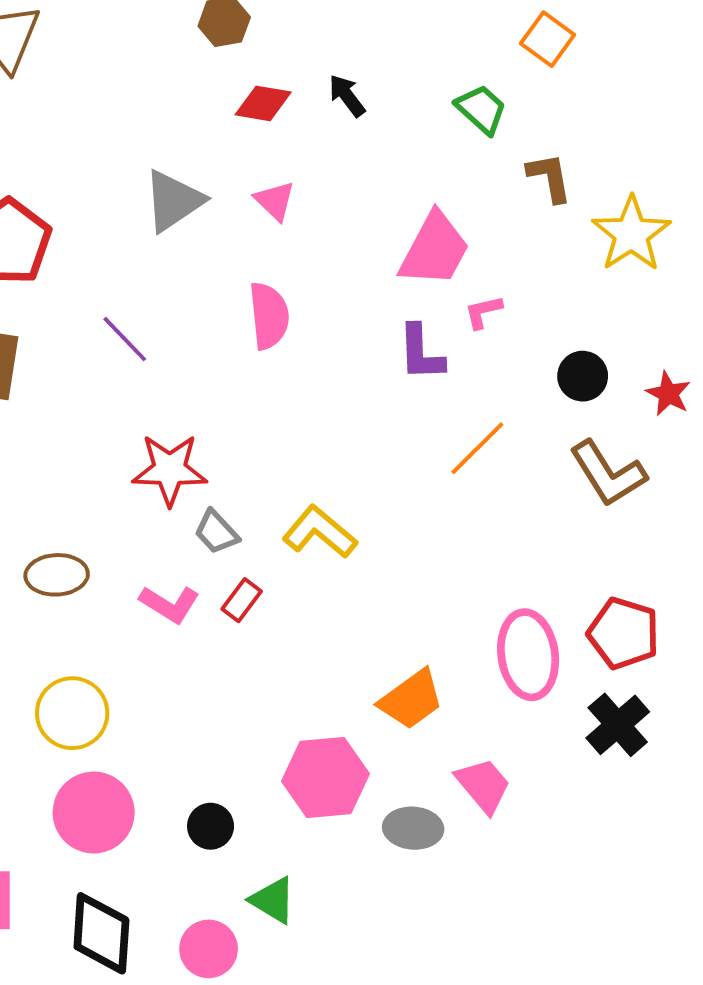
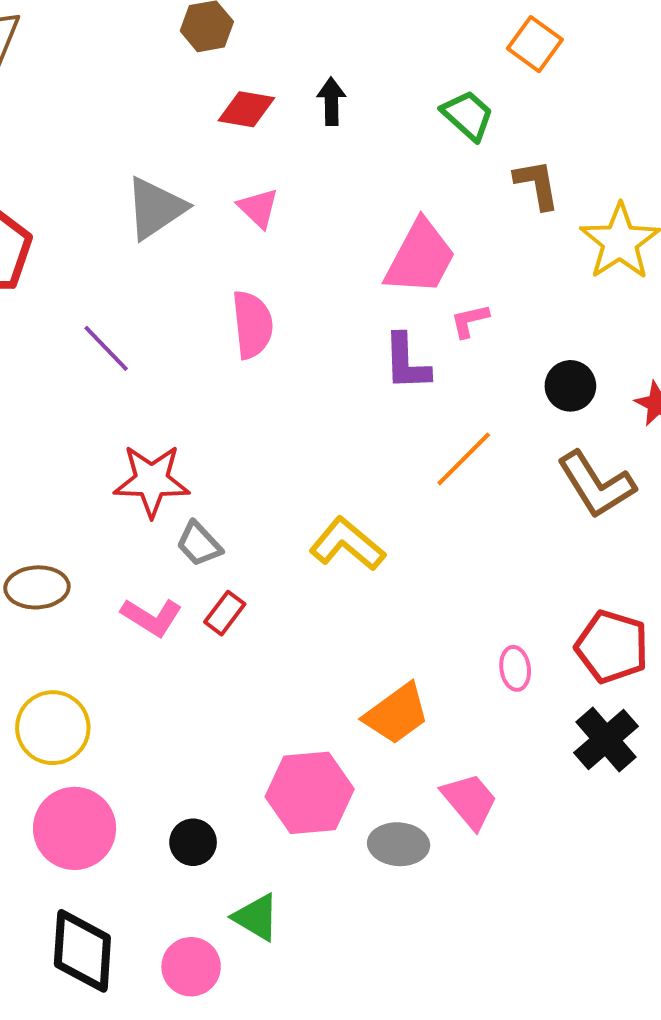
black arrow: (347, 96) -> (331, 101), turned 36
yellow L-shape: (320, 532) -> (347, 544), moved
pink ellipse: (528, 655) -> (515, 668), size x0.5

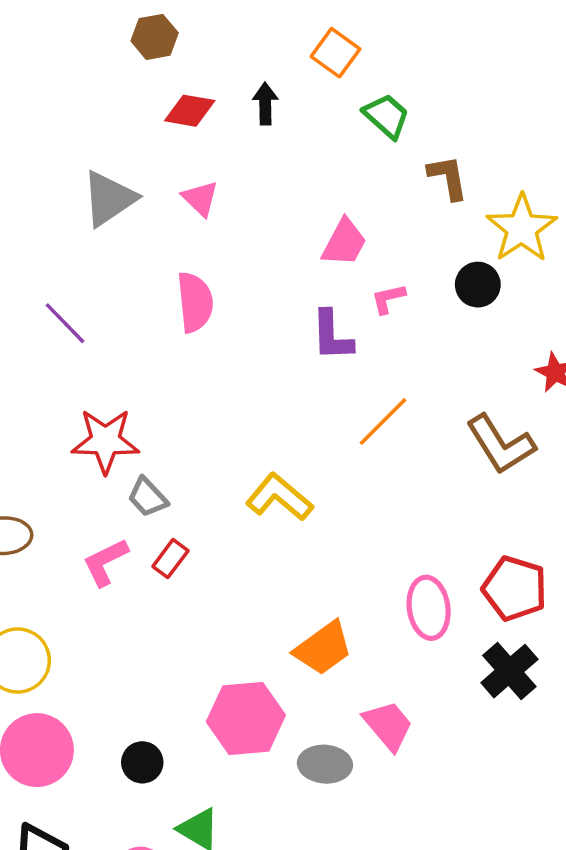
orange square: (535, 44) -> (336, 53), moved
pink trapezoid: (420, 257) -> (344, 242), size x0.7
black circle: (570, 386) -> (478, 285), moved
pink L-shape: (152, 617) -> (105, 562), turned 122
pink ellipse: (515, 668) -> (429, 608), size x1.6

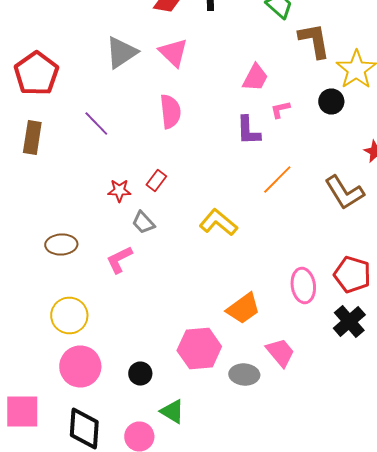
brown L-shape: (448, 177) -> (314, 40), size x1.4
pink triangle: (200, 199) -> (173, 52), size x1.4
red star: (105, 441) -> (119, 190), size x0.6
red rectangle: (170, 559) -> (156, 180), moved

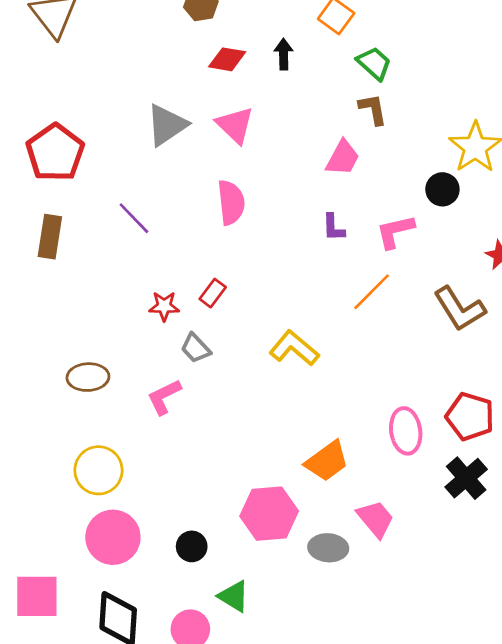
brown L-shape: (314, 40) -> (373, 109), moved, size x0.7
pink L-shape: (280, 110) -> (395, 231), moved, size x1.5
purple L-shape: (248, 130) -> (333, 227), size x0.7

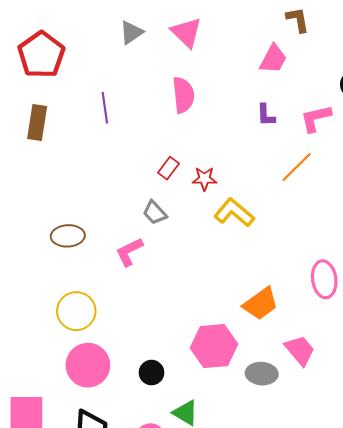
gray triangle: (167, 125) -> (131, 32), size x0.7
purple line: (134, 218) -> (105, 108), turned 36
red star: (164, 306) -> (204, 179), moved

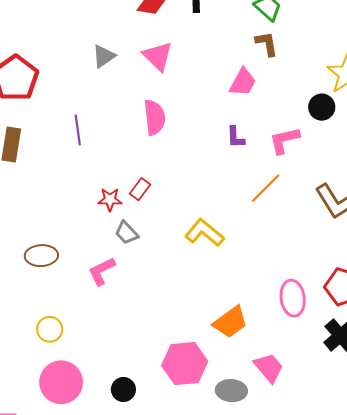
red star: (204, 179) -> (110, 200), moved
yellow circle: (76, 311) -> (50, 329), size x0.7

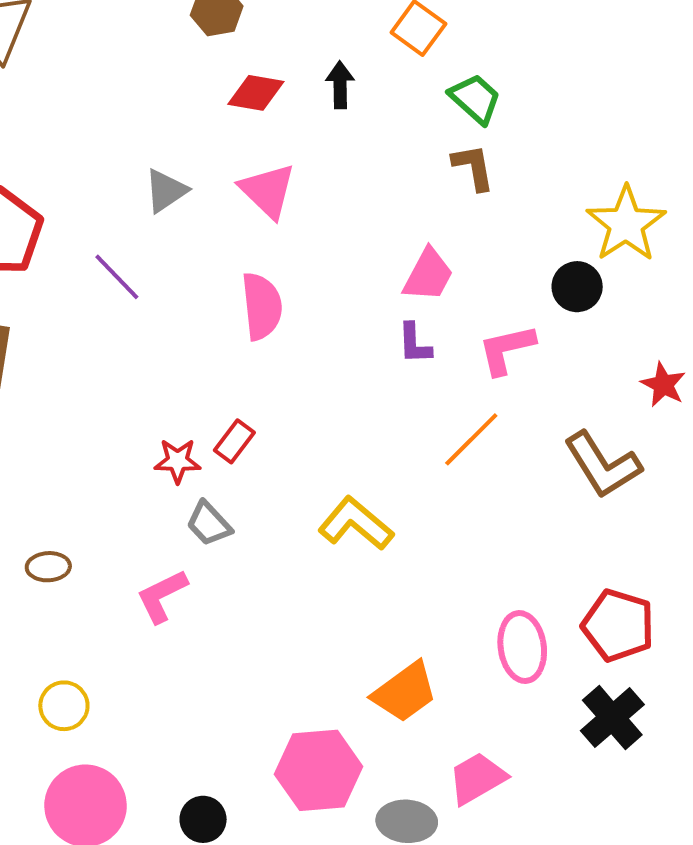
pink trapezoid: (243, 82) -> (428, 275), moved
purple line: (78, 130) -> (117, 277), moved, turned -36
brown ellipse: (41, 256) -> (48, 567), size x0.7
pink trapezoid: (269, 368) -> (477, 778), turned -80

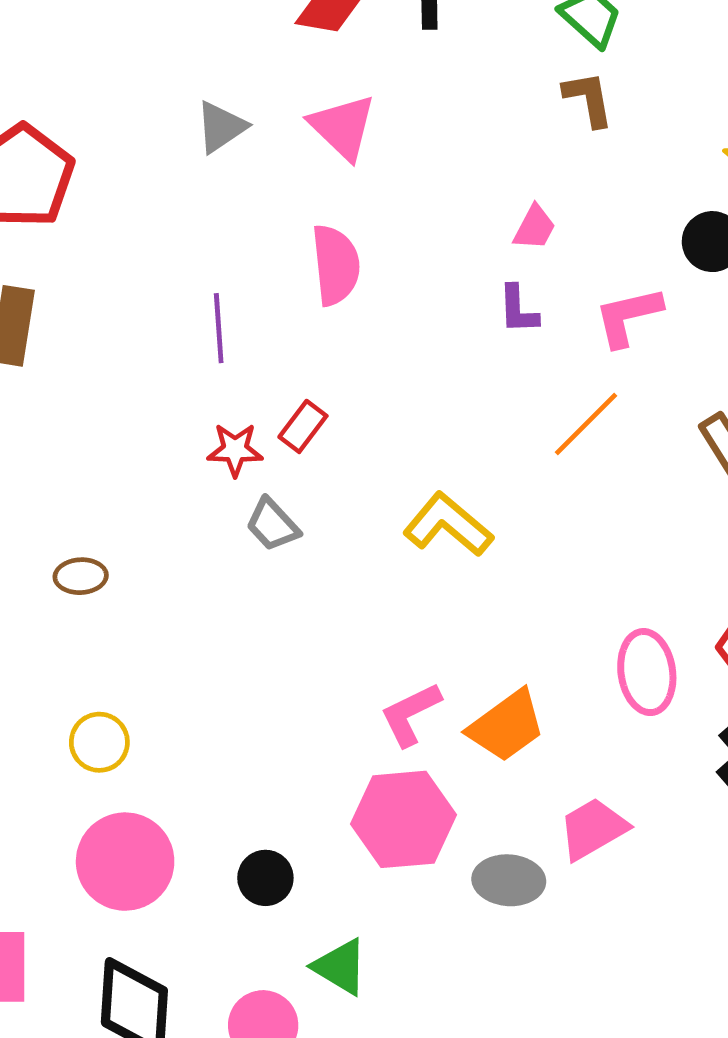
pink trapezoid: (428, 275) -> (535, 228), size x0.7
purple line: (117, 277) -> (219, 328), moved, turned 40
pink L-shape: (162, 596) -> (411, 714), moved

